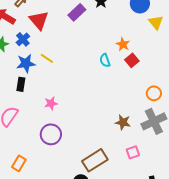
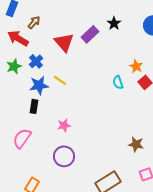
red triangle: (39, 20) -> (64, 42), moved

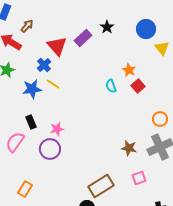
blue cross: (36, 61) -> (44, 65), moved
black rectangle: (34, 106) -> (31, 122), moved, turned -32
purple circle: (64, 156) -> (50, 149), moved

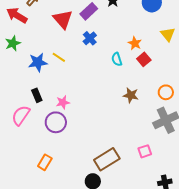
yellow triangle: (162, 48) -> (168, 34), moved
blue cross: (44, 65) -> (90, 38), moved
brown star: (129, 148) -> (131, 95), moved
orange rectangle: (25, 189) -> (45, 162), moved

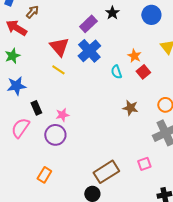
red triangle: (63, 19) -> (59, 47), moved
blue cross: (90, 38) -> (89, 51), size x1.6
blue star: (38, 62) -> (16, 86), moved

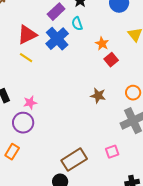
red triangle: (59, 47) -> (27, 35), turned 45
cyan semicircle: (116, 72) -> (77, 24), moved
orange rectangle: (44, 175) -> (12, 152), moved

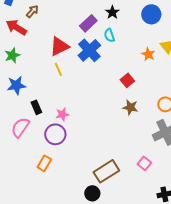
orange star: (102, 44) -> (148, 54), moved
yellow line: (26, 58) -> (58, 69), turned 32
red square: (111, 60) -> (127, 80), moved
pink square: (112, 152) -> (144, 163), turned -32

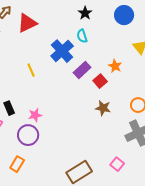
purple rectangle: (88, 23) -> (82, 70), moved
red triangle: (59, 46) -> (27, 23), moved
orange star: (148, 54) -> (115, 66), moved

